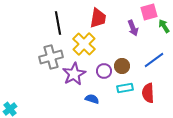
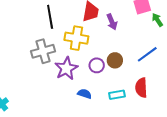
purple arrow: (133, 28) -> (112, 22), moved
yellow cross: (84, 44) -> (76, 38), turned -35
cyan rectangle: (125, 88) -> (117, 95), moved

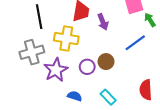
blue line: (147, 54) -> (135, 43), moved
red semicircle: (141, 88) -> (146, 90), moved
cyan rectangle: (117, 95) -> (108, 97), turned 56

